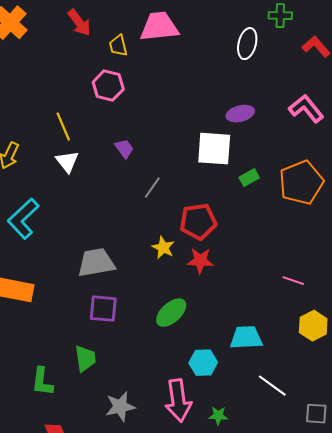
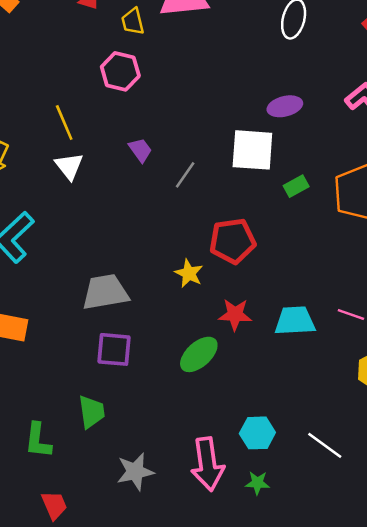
gray line: (152, 188) -> (185, 175), moved
red star: (200, 261) -> (235, 315), moved
cyan trapezoid: (246, 338) -> (295, 321), moved
cyan hexagon: (203, 363) -> (257, 433), moved

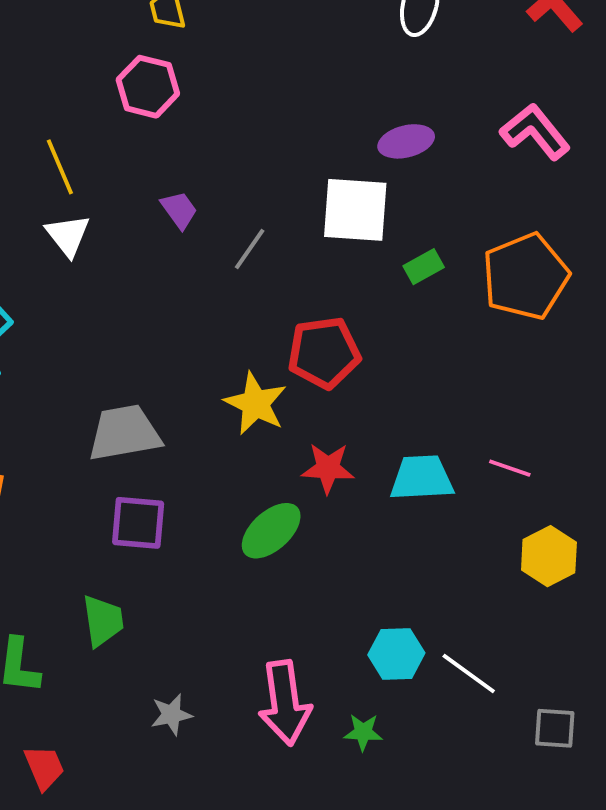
yellow star: (189, 273) -> (255, 404), size x1.4
cyan hexagon: (257, 433) -> (396, 654), moved
gray star: (135, 472) -> (171, 715), size x0.7

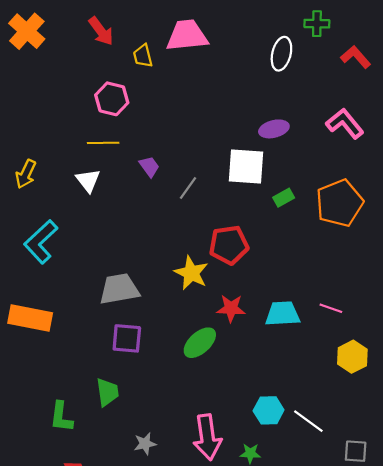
pink hexagon: (148, 87) -> (112, 99), moved
yellow line: (60, 167) -> (103, 143), moved, turned -68

